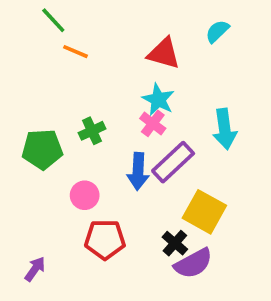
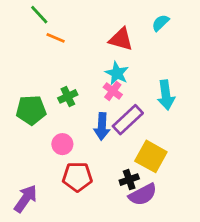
black cross: (175, 243) -> (129, 180), turned 30
purple arrow: (35, 269) -> (26, 199), size x1.5

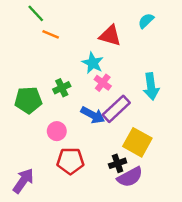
cyan star: (117, 73) -> (93, 63), moved
blue arrow: (102, 126) -> (93, 115), turned -65

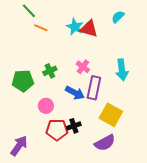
cyan star: (93, 63) -> (75, 27), moved
purple rectangle: (116, 109) -> (94, 88), turned -35
black cross: (118, 163) -> (74, 126), moved

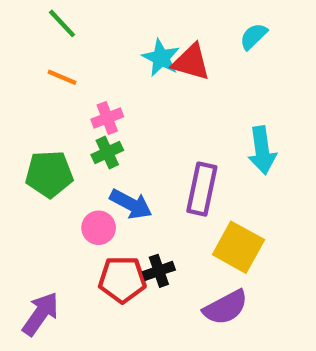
orange line: (41, 28) -> (62, 77), moved
pink cross: (83, 67) -> (107, 118), moved, turned 32
blue arrow: (75, 93) -> (131, 204), moved

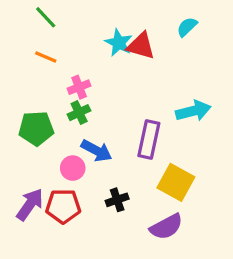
cyan arrow: (262, 150) -> (193, 111), turned -96
red pentagon: (122, 279) -> (63, 206), moved
purple arrow: (41, 314) -> (30, 205), moved

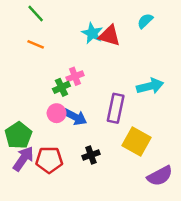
pink cross: (79, 87) -> (75, 76), moved
green pentagon: (36, 128) -> (18, 135), moved, turned -30
pink circle: (73, 168) -> (57, 113), moved
purple semicircle: (166, 227) -> (160, 176), moved

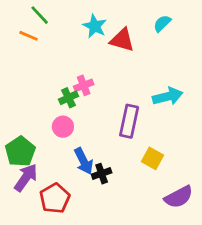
cyan star: (92, 33) -> (95, 26), moved
orange line: (36, 44) -> (29, 36), moved
blue arrow: (75, 117) -> (84, 161), moved, turned 35
yellow square: (137, 141) -> (153, 158), size x0.7
red pentagon: (49, 160) -> (55, 198), moved, turned -30

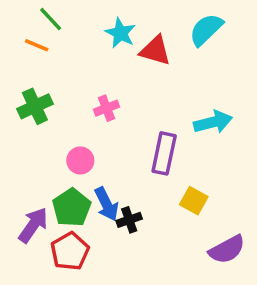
cyan semicircle: (162, 23) -> (206, 30), size x1.5
green cross: (68, 98) -> (35, 106), moved, size x1.4
green pentagon: (20, 151) -> (72, 208), moved

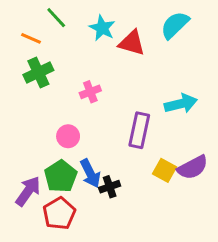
green line: (51, 19) -> (56, 18), moved
green cross: (35, 106) -> (38, 73), moved
purple semicircle: (227, 250) -> (193, 167), moved

